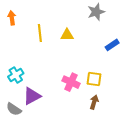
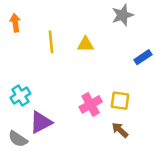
pink cross: (71, 82) -> (91, 104), turned 36
brown arrow: (94, 102) -> (120, 130), turned -64

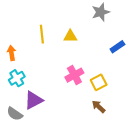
orange arrow: (15, 23) -> (12, 53), moved
yellow square: (120, 101) -> (99, 82), turned -35
pink cross: (91, 104) -> (74, 75), moved

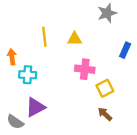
blue rectangle: (117, 47) -> (125, 50), turned -32
pink cross: (74, 75) -> (85, 69), moved, turned 36
cyan cross: (17, 78) -> (28, 75), moved, turned 35

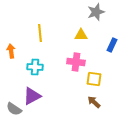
yellow triangle: (75, 39) -> (81, 35), moved
cyan cross: (28, 75) -> (35, 67), moved
yellow square: (105, 88) -> (94, 79), turned 35

